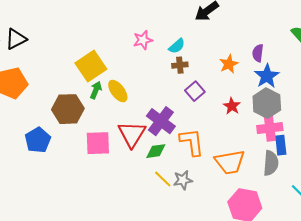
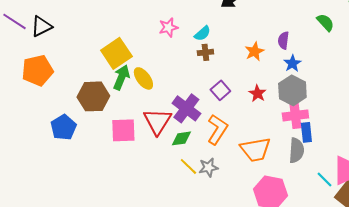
blue star: (267, 76) -> (292, 63), size x0.7
green arrow: (96, 90) -> (121, 77), size x1.4
purple square: (195, 91) -> (220, 90), moved
orange L-shape: (192, 142) -> (217, 129), turned 40

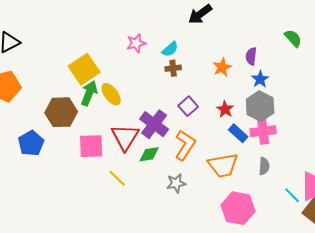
blue rectangle: (306, 132) -> (238, 133), moved, turned -42
gray semicircle: (296, 150) -> (264, 166), size x0.7
yellow line: (188, 166) -> (117, 178), moved

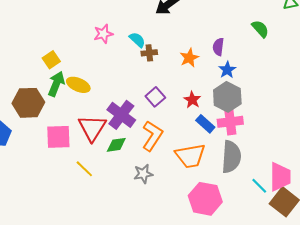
cyan semicircle: (170, 49) -> (137, 40), turned -96
brown cross: (173, 68) -> (149, 53), moved
yellow square: (84, 69) -> (51, 60), size x0.6
yellow ellipse: (111, 94) -> (78, 85), turned -30
gray semicircle: (264, 166) -> (231, 157), size x1.8

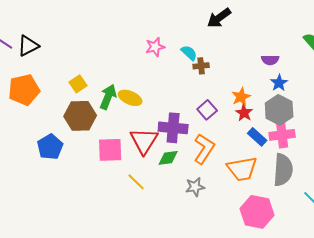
purple semicircle: (218, 47) -> (270, 60), turned -96
orange star: (189, 58) -> (241, 97), moved
yellow square: (51, 60) -> (78, 84), moved
purple cross: (121, 115) -> (173, 128), turned -32

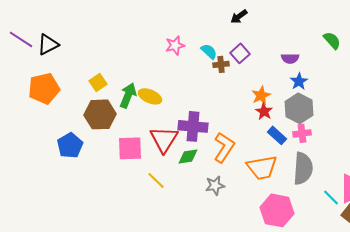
black arrow: (219, 18) -> (239, 16), size x0.7
purple square: (207, 110) -> (240, 53), moved
pink cross: (282, 135) -> (302, 133), size x0.7

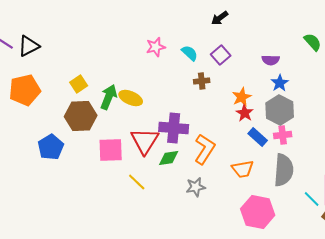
brown cross: (221, 64) -> (202, 81), moved
orange trapezoid: (262, 167) -> (243, 169), size x0.7

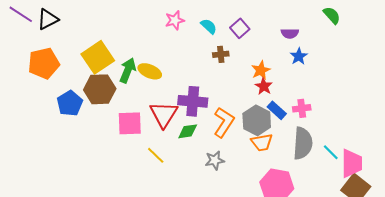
yellow square: (79, 84) -> (98, 57), size x1.8
gray hexagon: (280, 110) -> (257, 120), moved
blue pentagon: (51, 147) -> (70, 103), moved
cyan line: (312, 199) -> (331, 152), moved

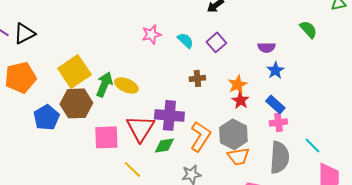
brown cross: (221, 54) -> (197, 78), moved
blue rectangle: (277, 110) -> (275, 104), moved
cyan line: (331, 152) -> (312, 145), moved

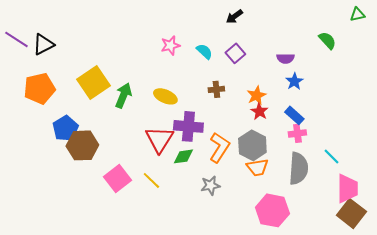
yellow ellipse: (126, 85) -> (165, 96), moved
brown hexagon: (76, 103) -> (82, 145), moved
pink square: (106, 137) -> (117, 178), moved, turned -36

